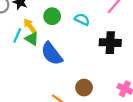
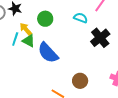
cyan semicircle: (82, 19) -> (81, 18), moved
black cross: (110, 43) -> (100, 38), turned -36

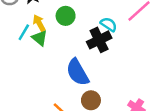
black cross: (100, 38) -> (99, 40), moved
blue semicircle: (48, 53) -> (78, 72), moved

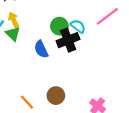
green circle: (66, 16) -> (59, 26), moved
blue semicircle: (78, 72) -> (41, 49), moved, size x0.7

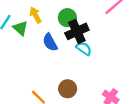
yellow arrow: (14, 20) -> (36, 15), moved
cyan semicircle: (78, 26) -> (84, 49), moved

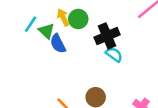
green circle: (67, 18) -> (78, 19), moved
blue semicircle: (50, 42) -> (58, 44), moved

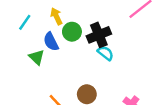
green circle: (78, 19) -> (72, 32), moved
green triangle: (46, 31) -> (37, 57), moved

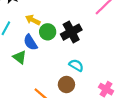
yellow arrow: (56, 16) -> (33, 20), turned -32
cyan semicircle: (105, 53) -> (76, 65), moved

